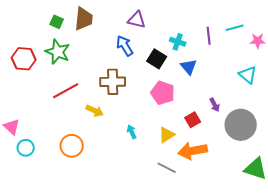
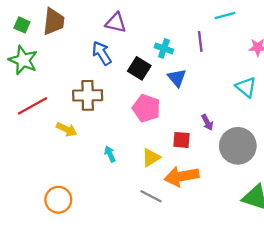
cyan line: (235, 28) -> (225, 16), moved
red square: (193, 120) -> (182, 140), turned 35
orange circle: (72, 146) -> (58, 200), moved

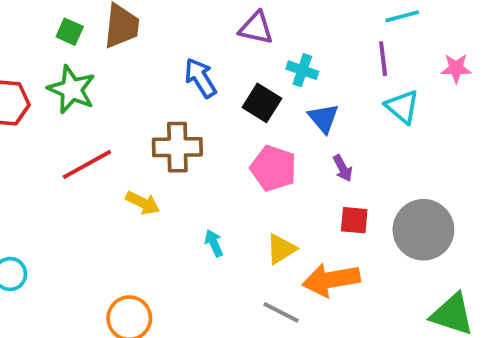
purple triangle: (116, 23) -> (256, 28), moved
purple line: (200, 41) -> (383, 59), moved
cyan triangle: (246, 87) -> (402, 107), moved
purple arrow: (207, 122) -> (343, 168), moved
red square: (182, 140) -> (354, 220), moved

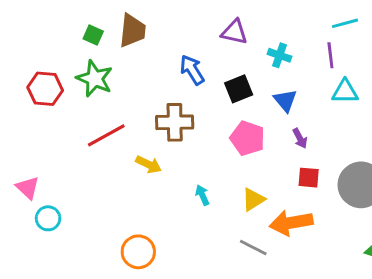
cyan cross: (302, 70) -> (279, 55), moved
black square: (262, 103) -> (239, 89), turned 36
cyan triangle: (402, 107) -> (345, 92), turned -40

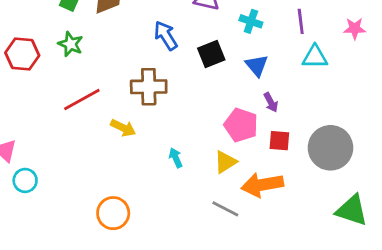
green star: (95, 79) -> (71, 44), size x0.7
pink pentagon: (247, 138) -> (241, 125), moved

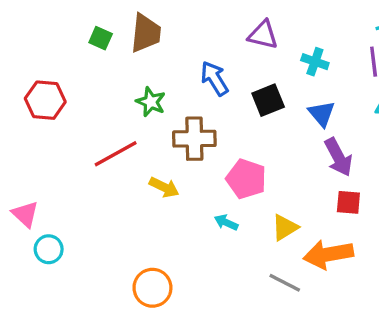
green star: (71, 44) -> (151, 102), moved
purple arrow: (271, 102) -> (338, 157), size x1.6
pink pentagon: (241, 125) -> (246, 179), moved
cyan arrow: (176, 158) -> (226, 222), turned -42

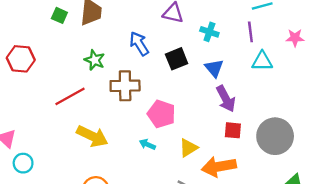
yellow arrow: (164, 187) -> (92, 136), moved, size x1.5

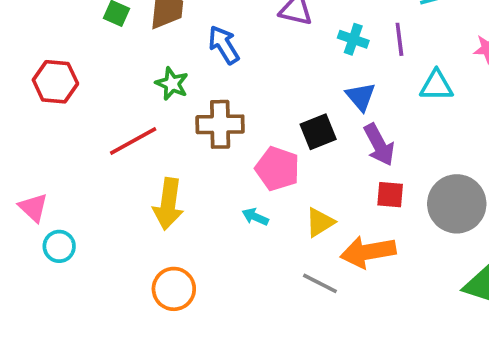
purple line: (250, 32) -> (399, 39), moved
blue arrow: (139, 44) -> (224, 45), moved
black square: (177, 59) -> (318, 132), moved
yellow arrow: (92, 136) -> (168, 204), turned 72

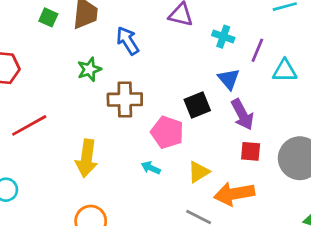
purple line: (399, 39) -> (257, 50), moved, turned 30
green star: (172, 84) -> (89, 69), turned 30
red line: (133, 141) -> (29, 125), moved

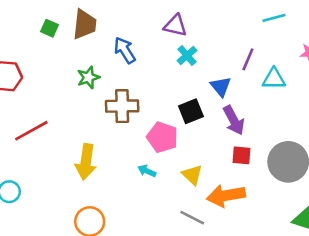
cyan cross: (223, 37) -> (187, 55), moved, turned 30
yellow triangle: (199, 172) -> (192, 175), turned -45

